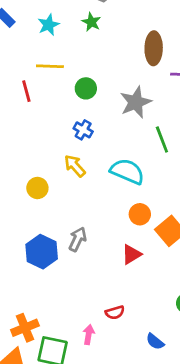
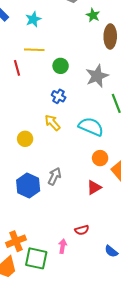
green star: (91, 22) -> (93, 15), moved

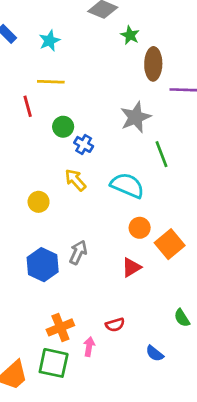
green circle: (61, 66) -> (63, 127), moved
orange cross: (16, 241) -> (60, 327), moved

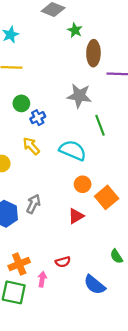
gray star: (136, 117) -> (79, 96), turned 30
blue cross: (84, 144) -> (38, 118), turned 32
blue semicircle: (155, 353) -> (95, 285), size x1.5

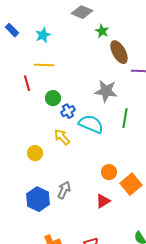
brown ellipse: (93, 53) -> (119, 52), turned -30
green line: (100, 125) -> (125, 118), turned 30
cyan semicircle: (73, 150) -> (91, 124), moved

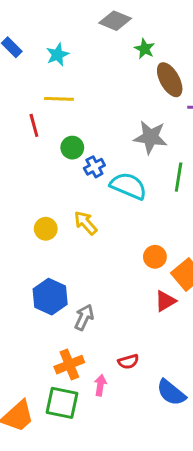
yellow arrow: (62, 137) -> (86, 223), moved
gray arrow: (64, 190) -> (84, 317), moved
red triangle: (103, 201) -> (165, 301), moved

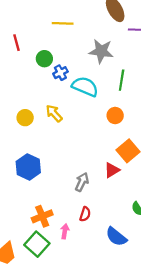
yellow line: (59, 99) -> (63, 23), moved
orange circle: (155, 257) -> (115, 116), moved
gray arrow: (84, 317) -> (82, 182), moved
red semicircle: (128, 362) -> (85, 214), turned -56
green square: (62, 403) -> (37, 244), turned 30

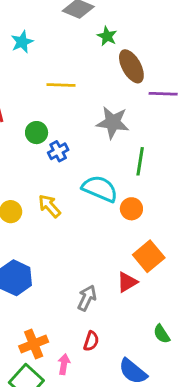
cyan semicircle: (85, 87) -> (100, 189), moved

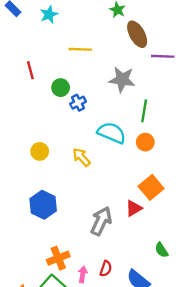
yellow arrow: (49, 206) -> (81, 157), moved
orange circle: (131, 209) -> (145, 142), moved
gray arrow: (87, 298) -> (101, 221), size x1.4
red semicircle: (91, 341) -> (106, 269), moved

